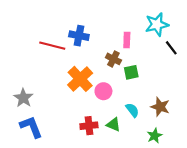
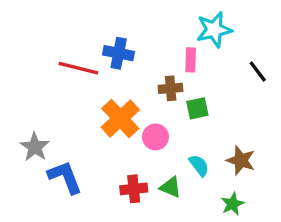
cyan star: (157, 24) -> (214, 30), moved
brown cross: (113, 59) -> (171, 88), turned -32
blue L-shape: (31, 127) -> (65, 177), moved

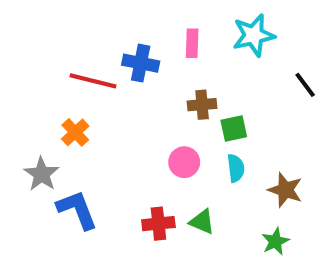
pink rectangle: (191, 60) -> (192, 43), moved
orange cross: (120, 118) -> (75, 132), moved, size x0.6
cyan semicircle: (199, 165) -> (236, 168), moved, turned 30

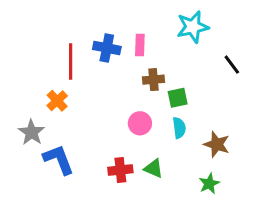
pink rectangle: (192, 43) -> (140, 45), moved
red line: (93, 81) -> (71, 62), turned 76

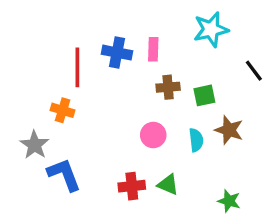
green square: (178, 98) -> (204, 95), moved
orange cross: (57, 101) -> (63, 110), turned -30
brown star: (217, 144) -> (229, 130), moved
green star: (209, 184) -> (229, 201), turned -30

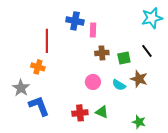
cyan star: (211, 29) -> (152, 18), moved
blue cross: (117, 53) -> (75, 21), moved
black line: (254, 71) -> (147, 51), moved
cyan semicircle: (196, 140) -> (119, 85), turned 128

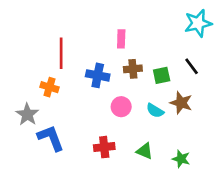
blue cross: (75, 21) -> (98, 75), moved
green triangle: (102, 112) -> (145, 151), moved

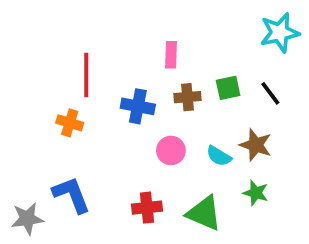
green square: (162, 75) -> (228, 88), moved
gray star: (27, 114) -> (27, 219), moved, turned 30
green triangle: (145, 151) -> (204, 213), size x1.5
green star: (181, 159) -> (256, 193), moved

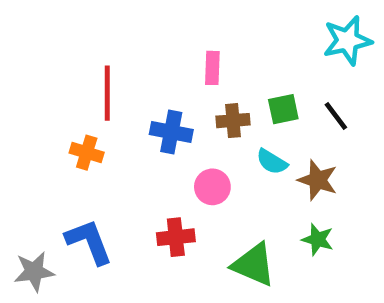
cyan semicircle: (219, 156) -> (272, 162), moved
red cross: (147, 208) -> (176, 237), moved

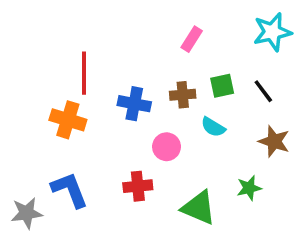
pink rectangle: (212, 68) -> (192, 39), moved, turned 30
orange cross: (87, 153) -> (68, 120), size x1.4
brown star: (318, 180) -> (274, 141), moved
green star: (318, 239) -> (249, 188), turned -30

